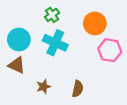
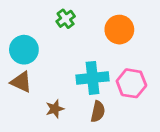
cyan cross: (55, 43) -> (92, 78), moved, turned -30
pink hexagon: (110, 50) -> (131, 83), moved

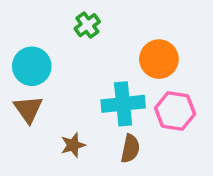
orange circle: (119, 30) -> (159, 59), moved
brown triangle: (21, 82) -> (28, 109), turned 30

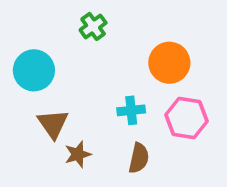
cyan cross: (123, 104) -> (131, 110), size x0.6
brown triangle: (28, 109) -> (53, 124), moved

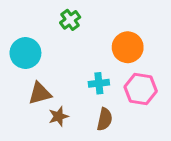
brown triangle: (53, 124) -> (40, 93), turned 50

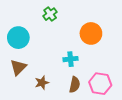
pink hexagon: (141, 89) -> (100, 84), moved
brown triangle: (40, 93) -> (18, 67), moved, turned -30

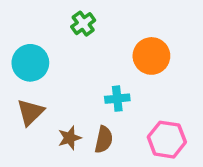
brown semicircle: (75, 85) -> (104, 140), moved

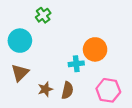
green cross: (83, 24) -> (43, 15), moved
orange circle: (151, 56) -> (95, 49), moved

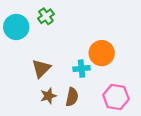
cyan circle: (20, 41) -> (16, 27), moved
brown triangle: (20, 73) -> (41, 69), moved

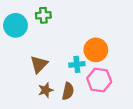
green cross: (46, 16) -> (43, 15), turned 32
pink hexagon: (116, 97) -> (99, 80), moved

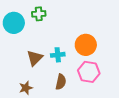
cyan cross: (77, 64) -> (58, 55), moved
brown star: (46, 90) -> (26, 88), moved

